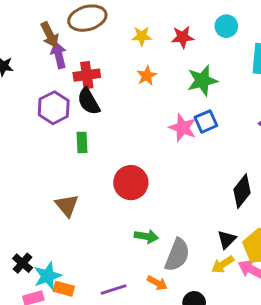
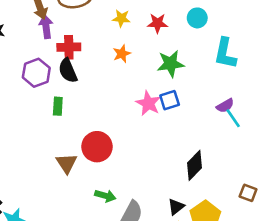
brown triangle: (67, 205) -> (67, 163), moved

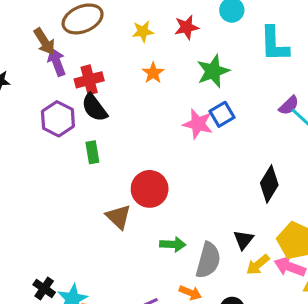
black triangle: (176, 207) -> (243, 240), moved

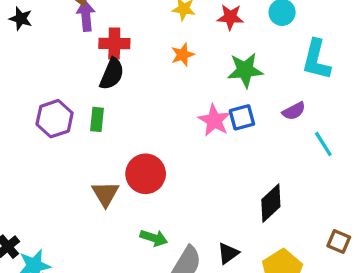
purple semicircle: (289, 105) -> (294, 111), moved
black semicircle: (94, 108) -> (112, 74), turned -136
purple hexagon: (58, 119) -> (55, 119), moved

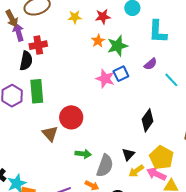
orange star: (183, 55) -> (98, 41), moved
black semicircle: (112, 74) -> (26, 61), moved
green rectangle: (97, 119) -> (37, 91), size x1.6

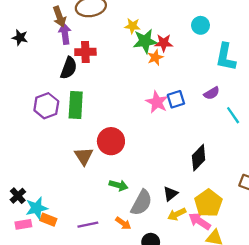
red star: (103, 17) -> (164, 43), moved
green star: (117, 46) -> (145, 41), moved

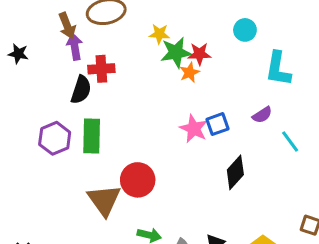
brown triangle: (84, 156) -> (104, 200), size x1.4
black diamond: (199, 158) -> (235, 172), moved

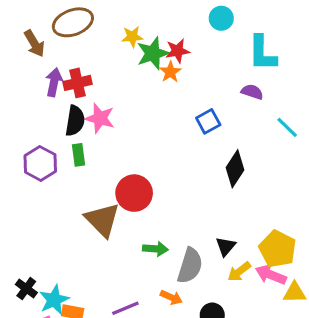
purple arrow: (75, 47) -> (54, 82), moved, turned 30
black semicircle: (81, 90) -> (75, 121), moved
purple semicircle: (262, 115) -> (252, 92), moved, turned -120
pink star: (194, 129) -> (100, 118), moved
green rectangle: (92, 136) -> (79, 155), size x0.6

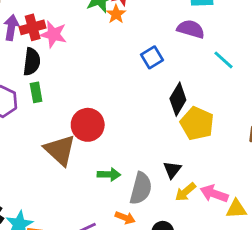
purple semicircle: (252, 92) -> (191, 29), size x1.4
pink star: (100, 118) -> (53, 34), moved
yellow pentagon: (278, 249) -> (197, 123), moved

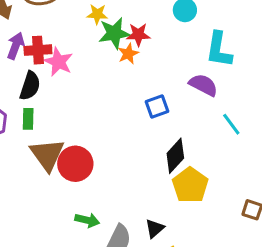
brown triangle: (60, 150) -> (47, 155), moved

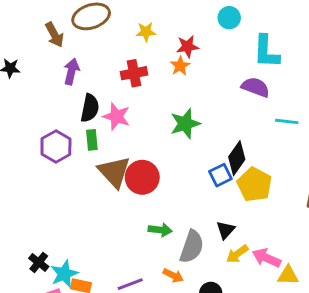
green star: (114, 33) -> (185, 124), moved
red cross: (38, 50) -> (134, 73), moved
pink star: (58, 62) -> (116, 116), moved
blue square: (157, 106) -> (220, 175), moved
cyan line: (231, 124) -> (287, 121), turned -40

